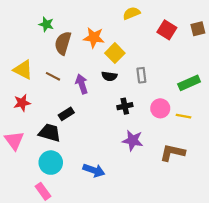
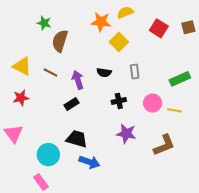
orange star: (94, 38) -> (101, 22), moved
yellow square: (115, 53) -> (119, 42), moved
black rectangle: (66, 114) -> (71, 104), moved
black trapezoid: (50, 133) -> (77, 139), moved
brown L-shape: (172, 153) -> (164, 145), turned 145

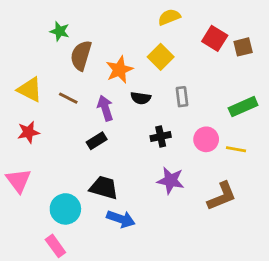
orange star: (101, 22) -> (119, 70), moved, turned -30
brown square: (188, 27) -> (243, 47), moved

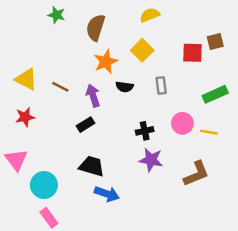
green star: (60, 31) -> (57, 15), moved
red square: (215, 38) -> (193, 53), moved, turned -30
brown semicircle: (81, 55) -> (96, 28), moved
black cross: (161, 136) -> (145, 131), moved
cyan circle: (65, 209) -> (44, 185), moved

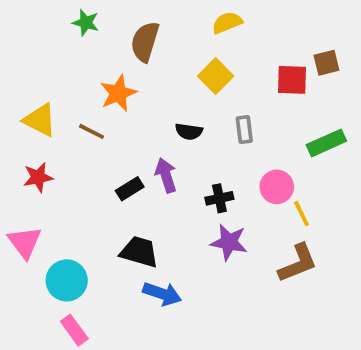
orange star: (106, 62) -> (118, 93), moved
purple arrow: (93, 96) -> (166, 175), moved
yellow line: (209, 132) -> (302, 214), moved, turned 54

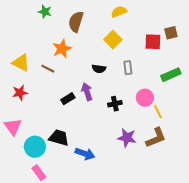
purple star: (229, 242) -> (127, 138), moved
black trapezoid: (139, 252) -> (59, 138), moved

